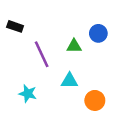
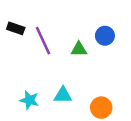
purple line: (42, 54) -> (43, 41), moved
cyan triangle: (69, 81) -> (63, 95), moved

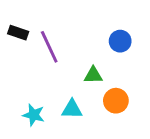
green triangle: (79, 49) -> (93, 75), moved
orange circle: (101, 108) -> (116, 101), moved

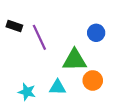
green triangle: (93, 75) -> (75, 60), size x1.6

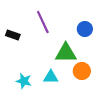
black rectangle: (14, 26) -> (13, 35), moved
purple line: (39, 37) -> (43, 22), moved

